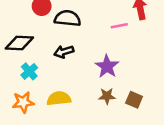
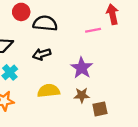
yellow semicircle: (59, 99) -> (49, 91), moved
brown square: (134, 100) -> (100, 109), moved, turned -35

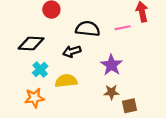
black semicircle: (45, 23) -> (88, 29), moved
yellow semicircle: (49, 91) -> (66, 81), moved

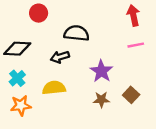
pink line: (123, 28) -> (136, 45), moved
cyan cross: (40, 70) -> (17, 78), moved
brown square: (130, 106) -> (131, 95), moved, turned -35

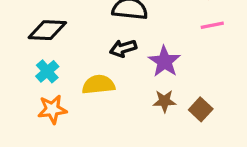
black arrow: (60, 57) -> (123, 48), moved
brown square: (131, 95) -> (201, 109), moved

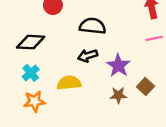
brown square: (201, 109) -> (146, 87), moved

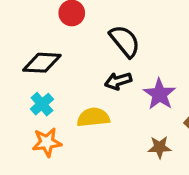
black semicircle: (92, 26) -> (125, 41), turned 45
brown star: (118, 95) -> (160, 147), moved

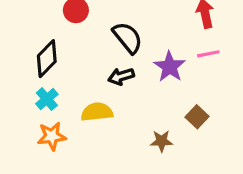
black diamond: (42, 63) -> (47, 59), turned -48
purple star: (160, 94) -> (170, 67), moved

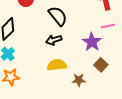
purple star: (170, 67) -> (92, 42), moved
yellow semicircle: (97, 112) -> (57, 65), moved

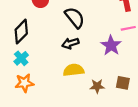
brown square: (101, 65) -> (123, 83), moved, turned -32

